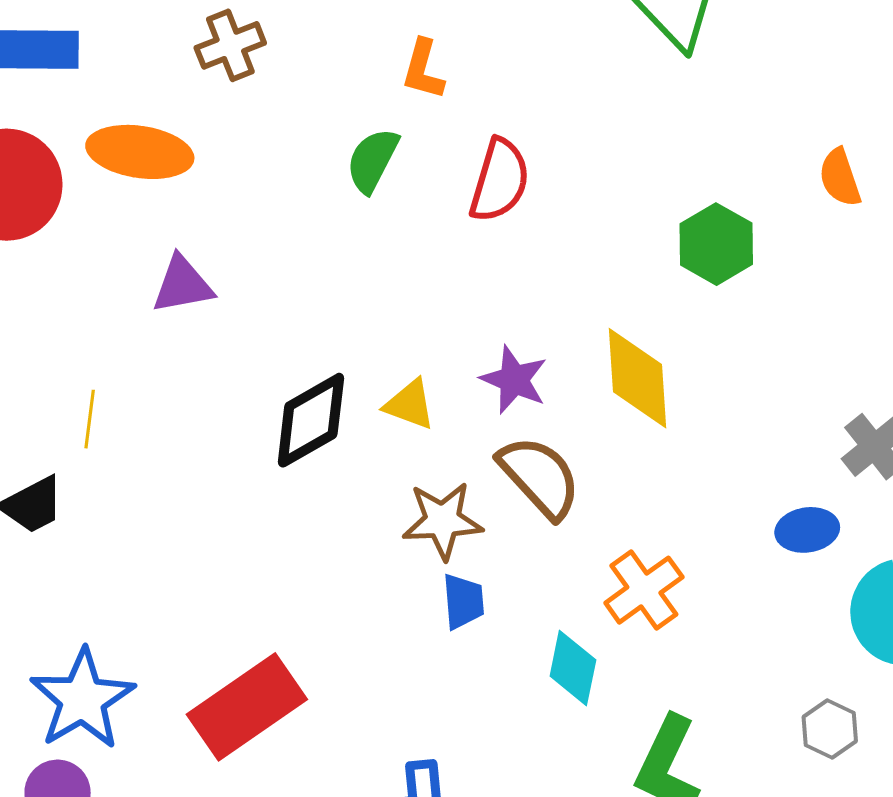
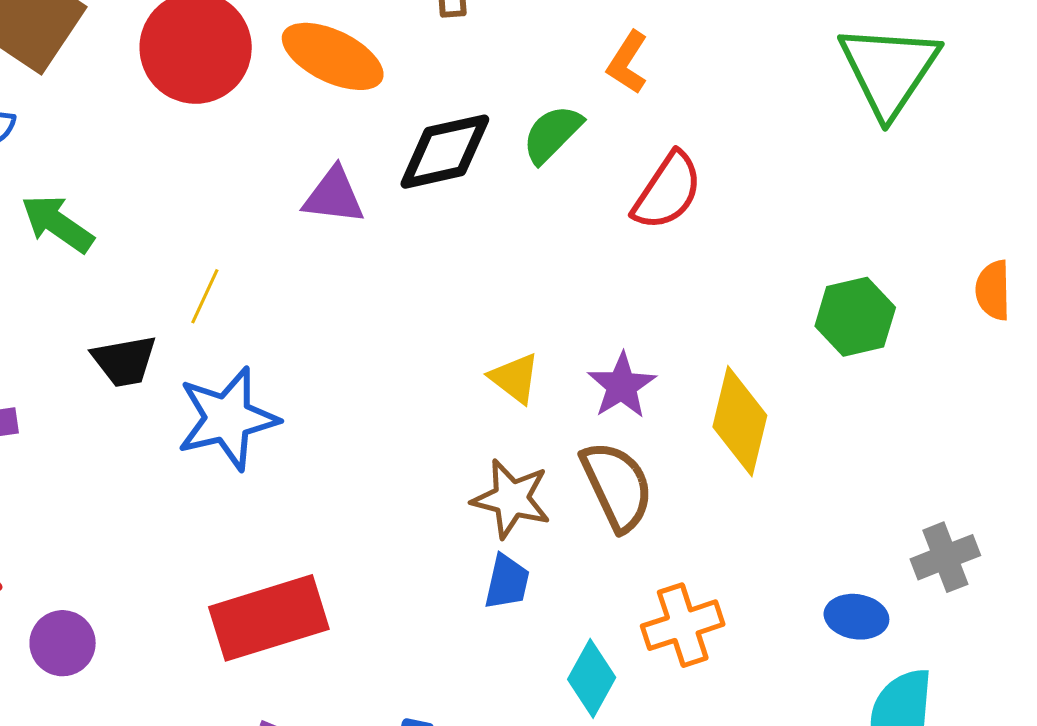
black diamond: (311, 420) -> (445, 152), moved
blue star: (82, 699) -> (228, 419), moved

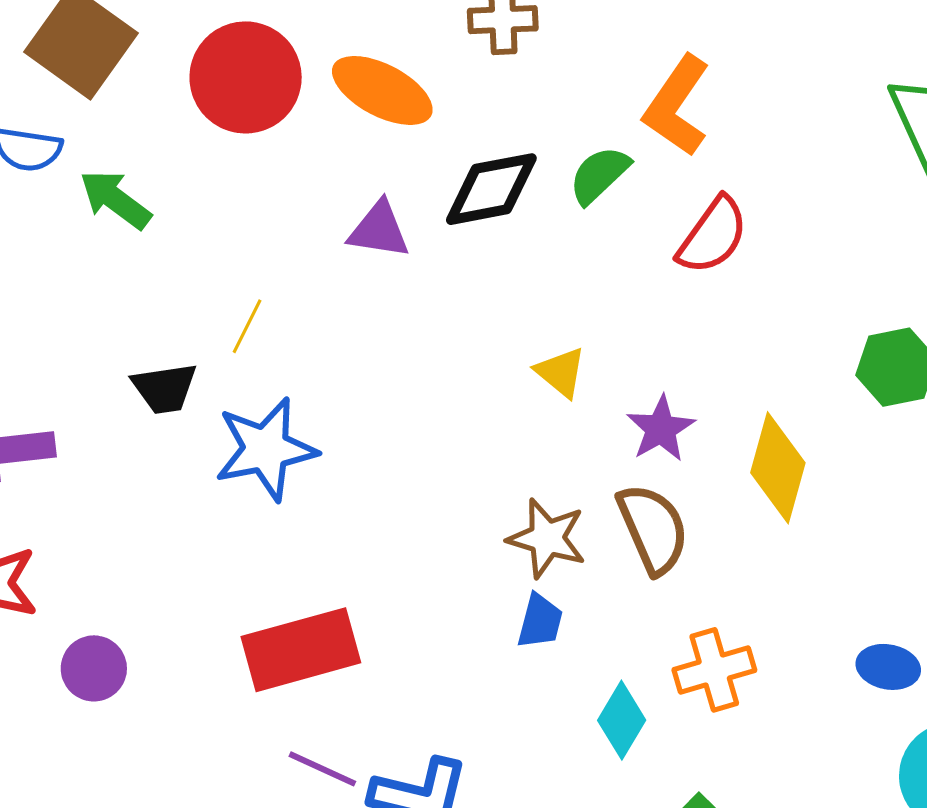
orange L-shape: (628, 63) -> (677, 106), size x1.6
green arrow: (57, 224) -> (115, 199), moved
yellow triangle: (515, 378) -> (561, 372), moved

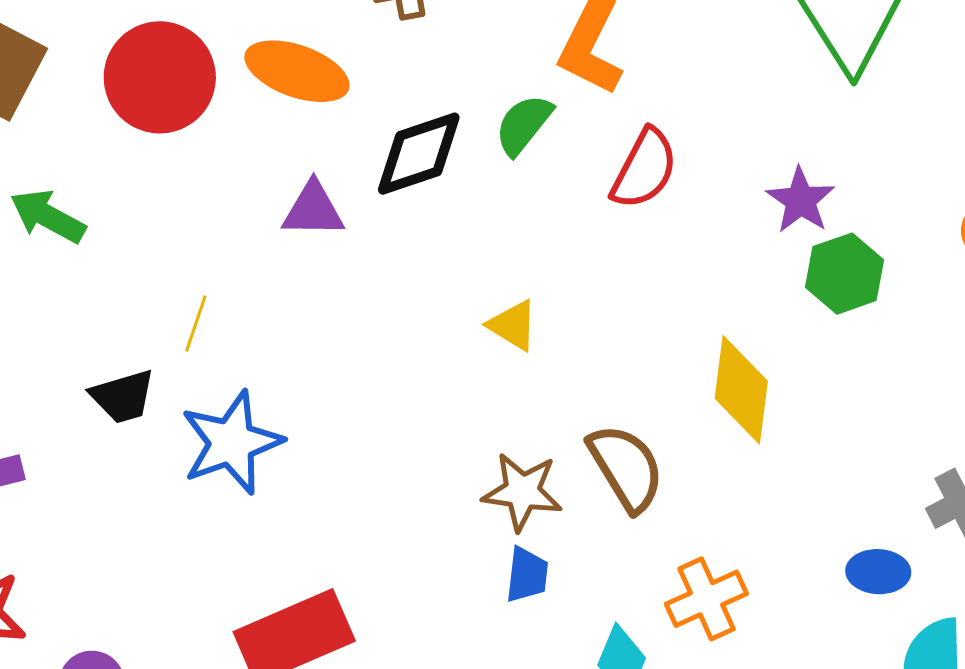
purple star: (661, 429) -> (801, 200), moved

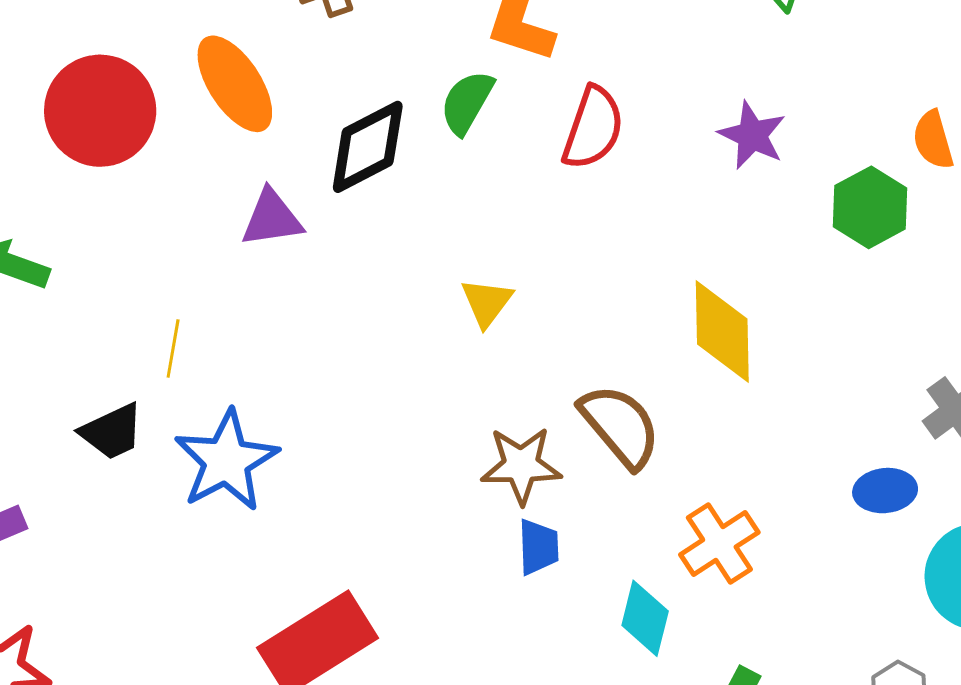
orange ellipse: (297, 71) -> (235, 84), turned 46
green hexagon: (845, 274) -> (870, 207), moved
yellow triangle: (513, 325) -> (487, 302), turned 44

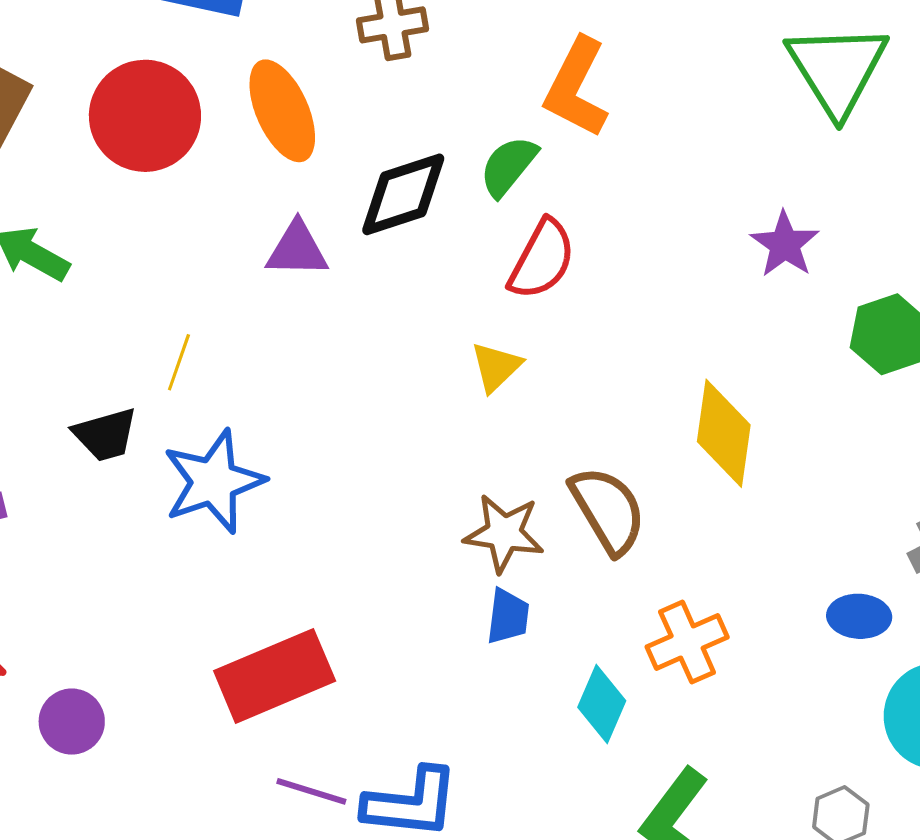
red semicircle: (593, 128) -> (542, 259), moved

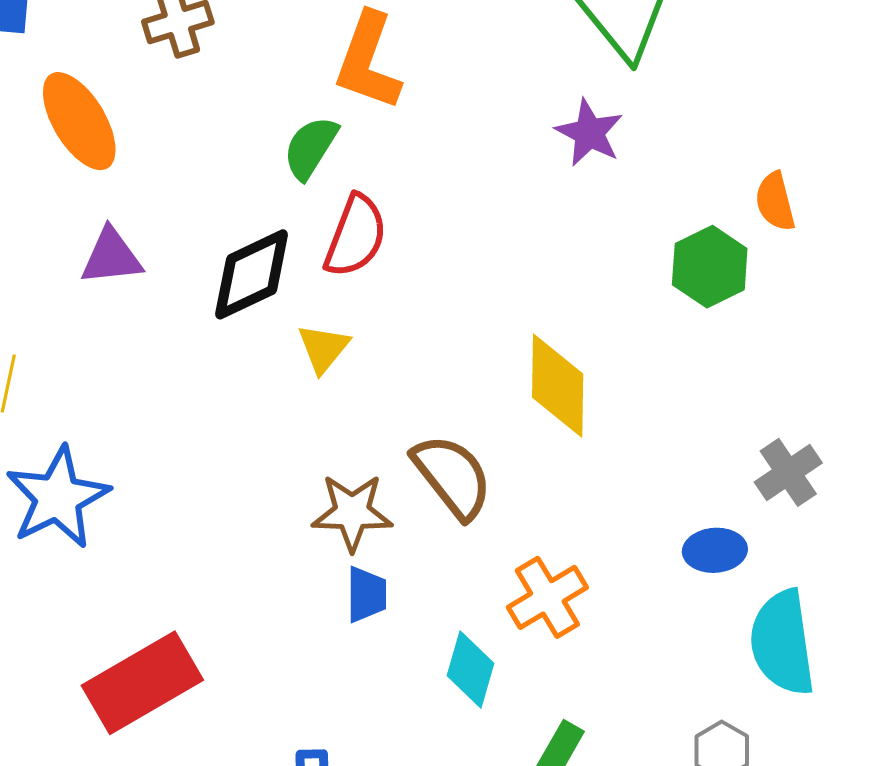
black diamond: (403, 194) -> (252, 274), moved
purple star: (785, 244) -> (589, 133), moved

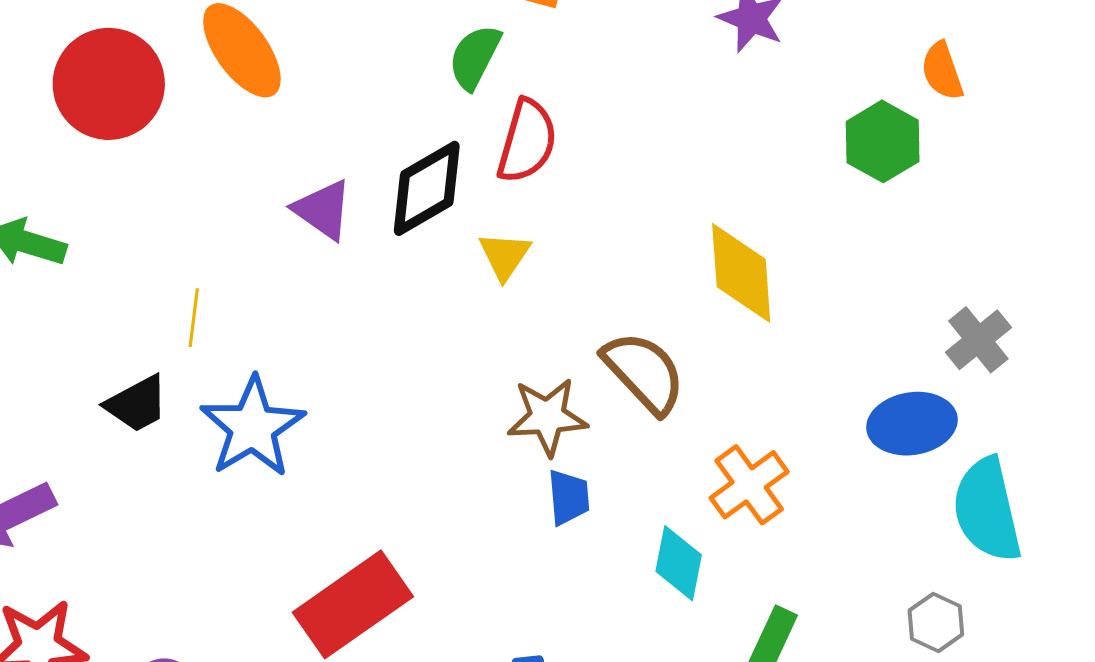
purple triangle: (111, 257) -> (323, 210), moved, turned 46
blue ellipse: (715, 550) -> (912, 424), size x1.4

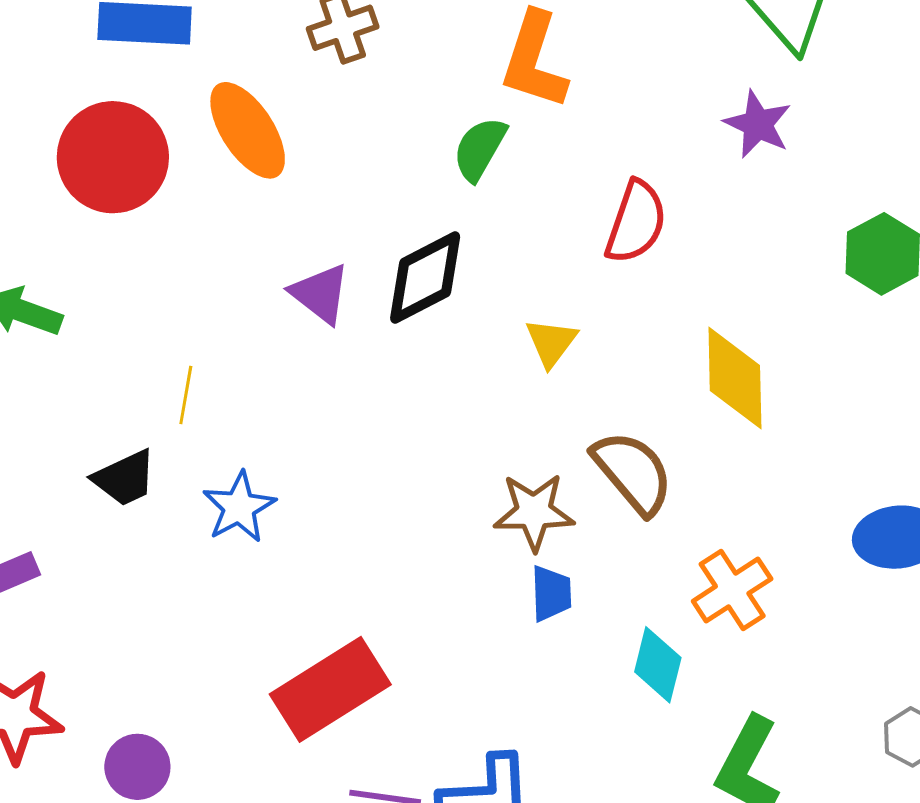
red semicircle: (527, 141) -> (636, 222), moved
yellow triangle: (505, 256) -> (551, 342), moved
blue star: (253, 427) -> (239, 507), size x0.7

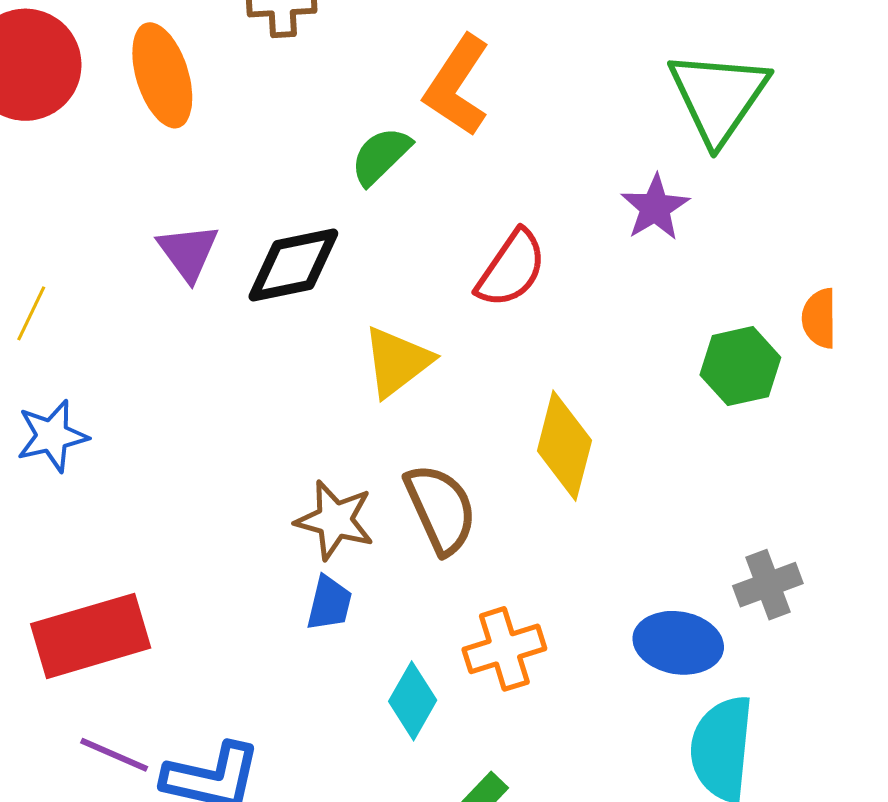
yellow triangle: (551, 342) -> (397, 362), size x1.4

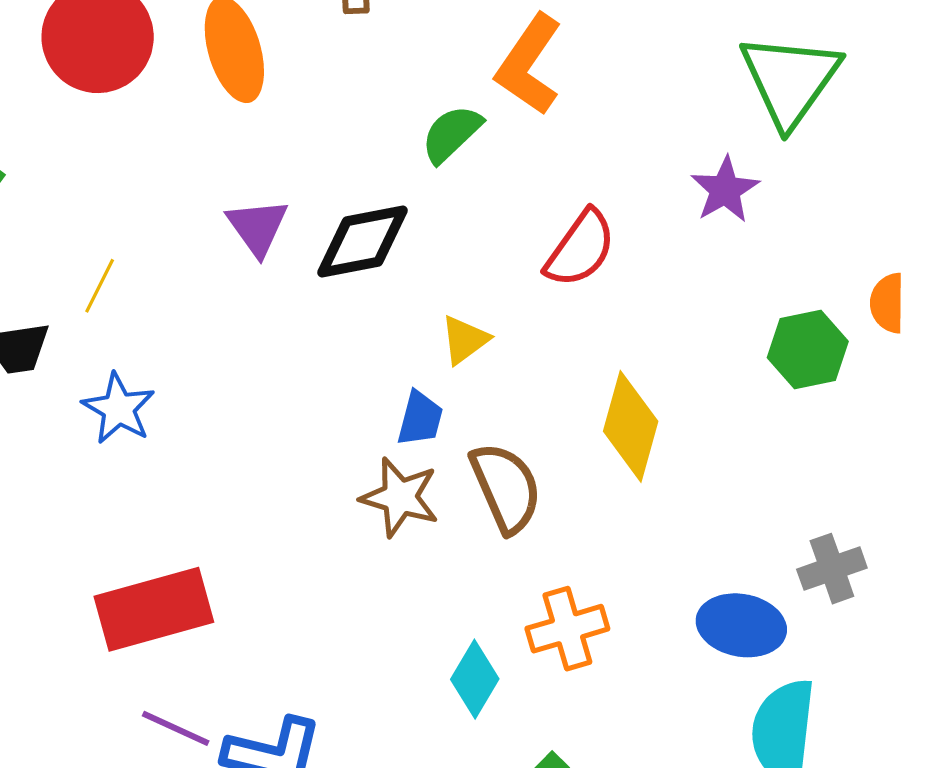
yellow triangle: (397, 362) -> (465, 340), size x0.7
blue star: (52, 436) -> (119, 409), turned -30
blue trapezoid: (329, 603) -> (420, 418), moved

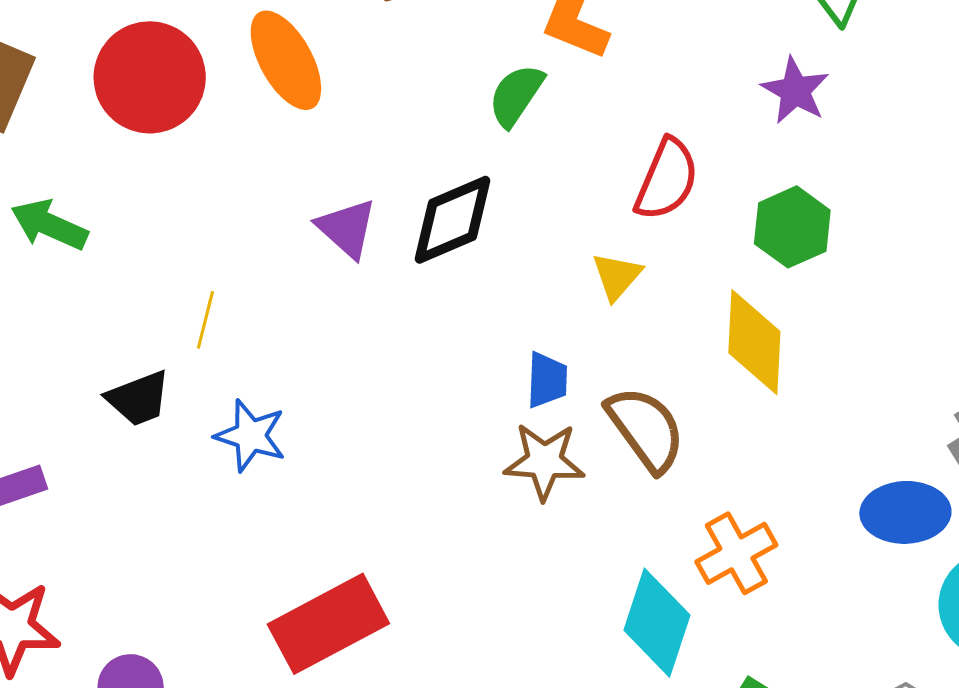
yellow triangle: (465, 340) -> (617, 276), moved
green hexagon: (808, 350) -> (792, 227), moved
cyan diamond: (475, 679) -> (657, 623), size x1.4

